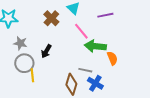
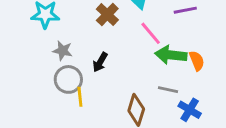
orange semicircle: (112, 58) -> (197, 61), moved
gray line: (85, 70) -> (168, 90), moved
blue cross: (95, 83) -> (190, 110), moved

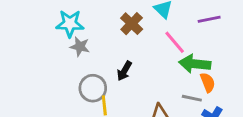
gray star: (63, 51) -> (80, 47), moved
orange semicircle: (197, 61) -> (208, 82), moved

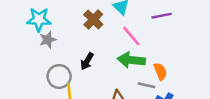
gray star: (80, 47) -> (48, 40), turned -30
green arrow: (195, 64) -> (131, 60), moved

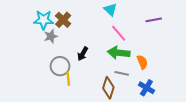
purple line: (162, 16) -> (154, 20), moved
brown cross: (93, 19) -> (63, 20), moved
gray line: (146, 85) -> (122, 73), moved

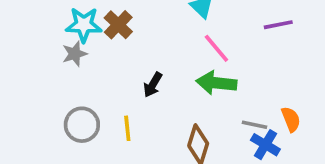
gray star: (51, 36) -> (75, 54), moved
orange semicircle: (142, 62) -> (291, 119), moved
gray circle: (60, 66) -> (82, 125), moved
gray line: (122, 73) -> (255, 125), moved

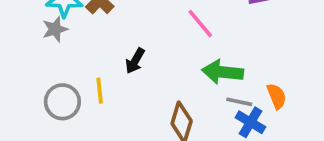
green arrow: (216, 83) -> (223, 72), moved
yellow line: (127, 128) -> (100, 91), moved

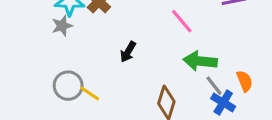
yellow line: (100, 91) -> (90, 93), moved, turned -50
gray line: (239, 102) -> (214, 86), turned 40

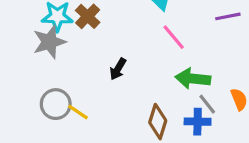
gray star: (62, 26) -> (49, 42), size x1.5
blue cross: (223, 103) -> (198, 122), moved, turned -30

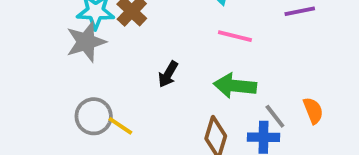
pink line: (174, 37) -> (235, 36), turned -36
green arrow: (193, 79) -> (235, 86), moved

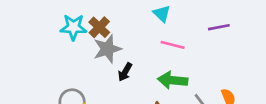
gray star: (86, 42) -> (107, 49), moved

